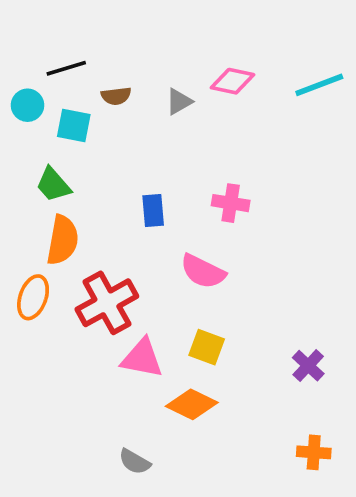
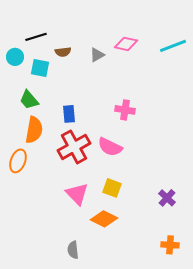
blue rectangle: (153, 210) -> (69, 114), moved
red cross: (107, 303) -> (74, 147), moved
pink triangle: (142, 358) -> (77, 194), turned 35
gray semicircle: (135, 462) -> (73, 250), turned 54

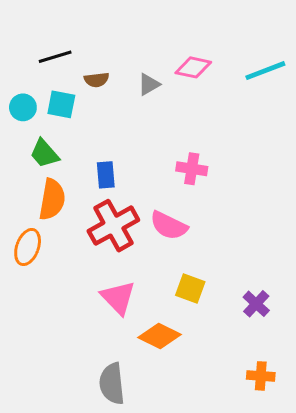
cyan circle: (15, 57) -> (23, 107), moved
yellow square: (112, 188) -> (190, 288), moved
gray semicircle: (73, 250) -> (112, 384), size x1.5

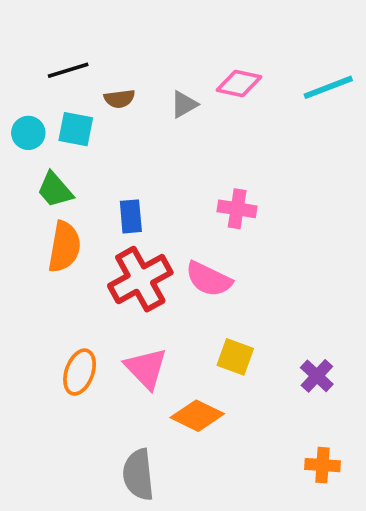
orange ellipse: (28, 247) -> (80, 372), moved

